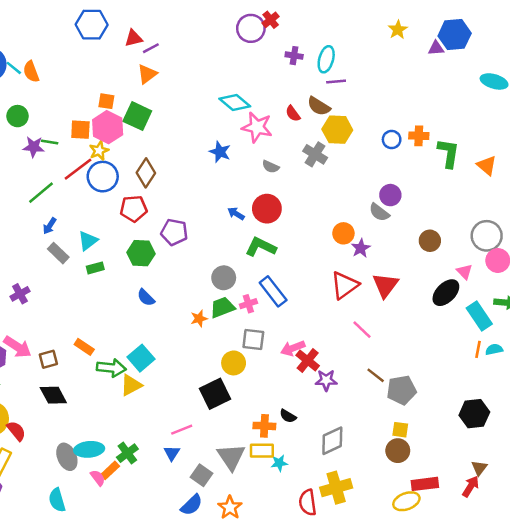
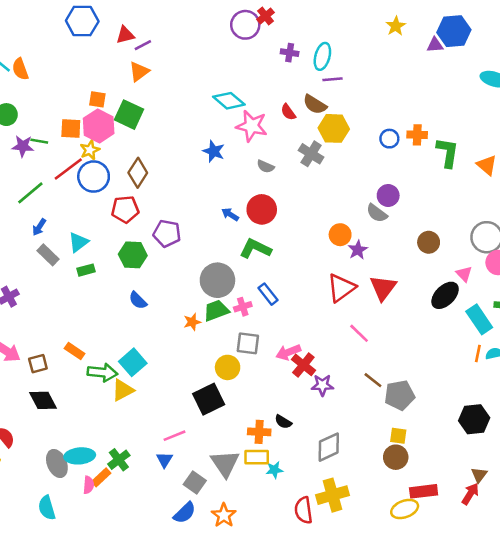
gray circle: (224, 278) -> (217, 280), size x1.4
blue rectangle: (273, 291) -> (268, 294), size x0.7
pink semicircle: (98, 478) -> (89, 485), turned 42

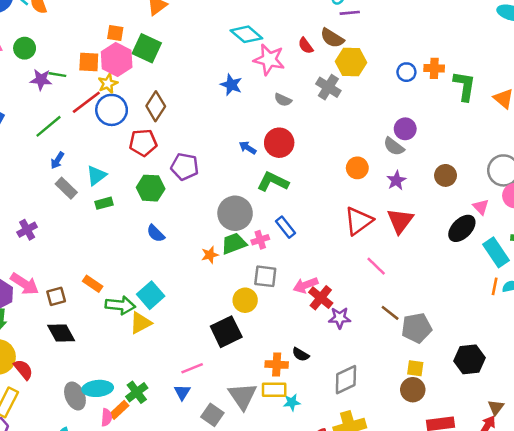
purple star: (358, 250) -> (396, 180), moved
black hexagon: (474, 419) -> (469, 359), moved

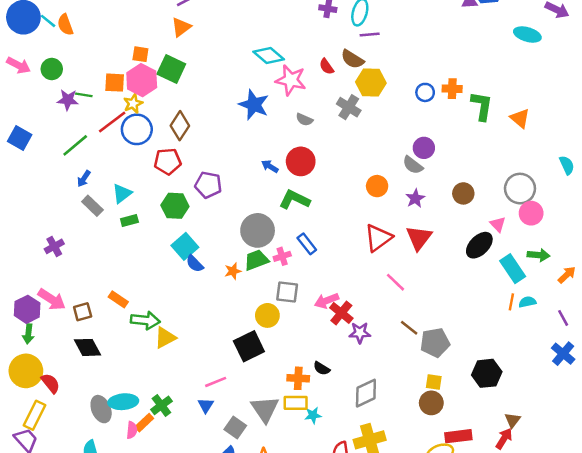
blue star: (231, 85) -> (254, 105), size x1.4
blue semicircle: (156, 233) -> (195, 264), moved
cyan square: (151, 295) -> (185, 246), moved

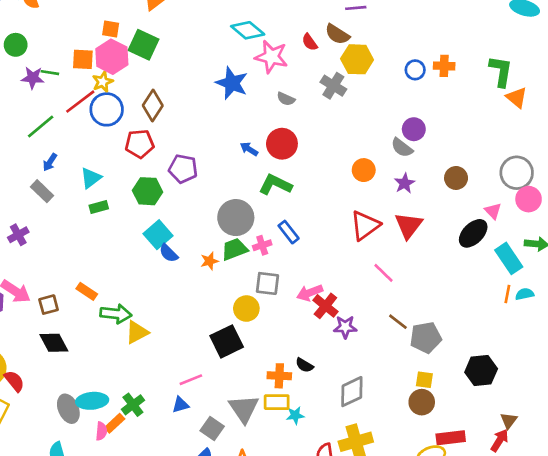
green L-shape: (482, 106) -> (501, 71), moved
gray rectangle: (92, 206) -> (42, 191), moved
blue triangle: (206, 405) -> (180, 405), turned 42

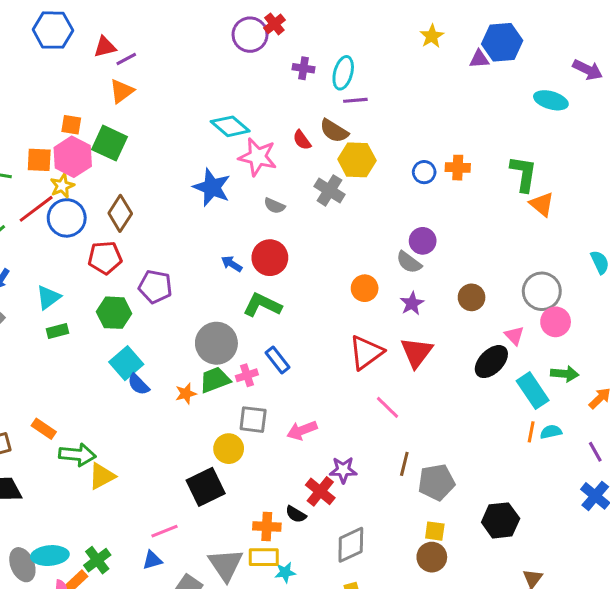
red cross: (325, 306) -> (320, 491), moved
brown line: (398, 322) -> (404, 464), turned 66

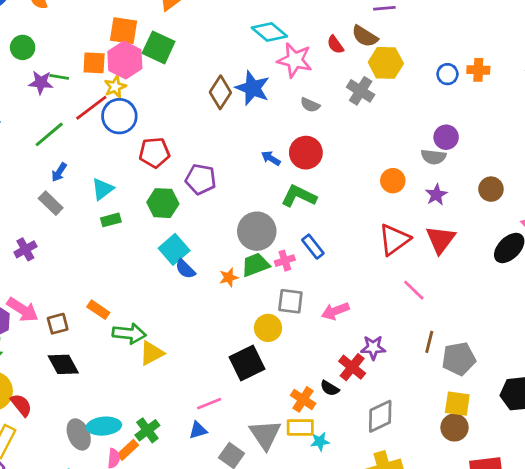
orange square: (71, 125) -> (124, 31), size x1.5
brown diamond: (120, 213) -> (220, 92), moved
gray semicircle: (409, 262) -> (433, 157), turned -30
orange cross: (267, 527) -> (303, 399), turned 30
yellow square: (435, 531) -> (457, 404), size x1.4

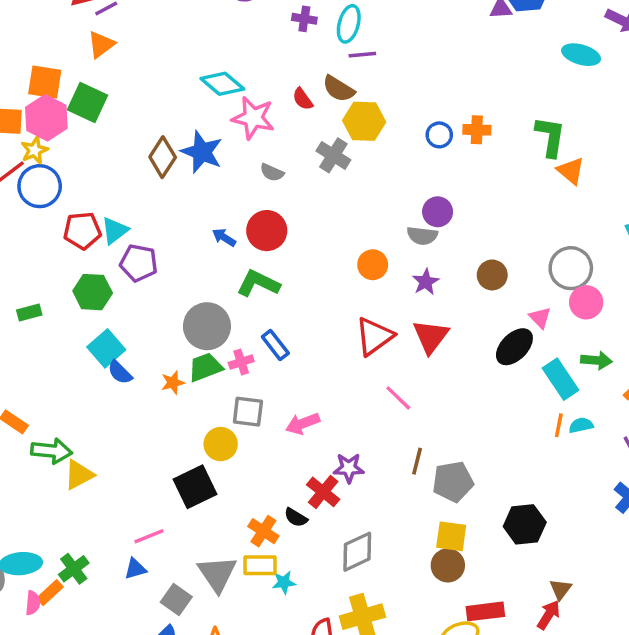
cyan triangle: (103, 189) -> (115, 231), moved

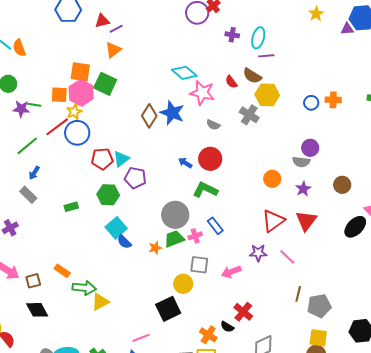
purple star: (349, 468) -> (258, 253), moved

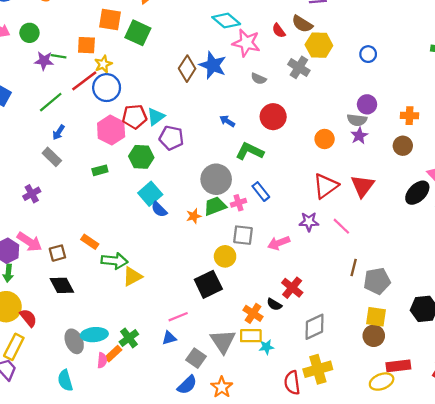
pink hexagon: (81, 93) -> (111, 130), moved
orange cross: (333, 100) -> (409, 116), moved
red circle: (210, 159) -> (273, 117), moved
purple star: (303, 189) -> (359, 136), moved

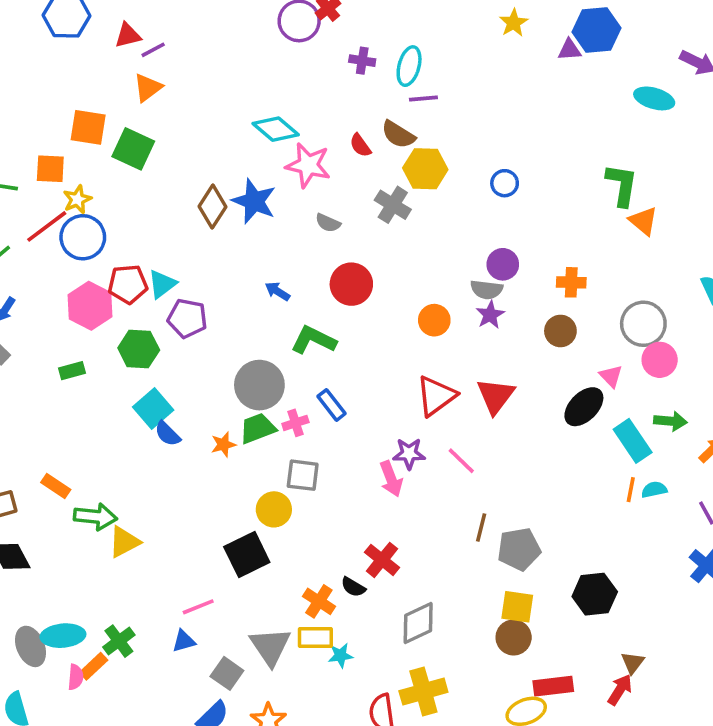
pink arrow: (279, 243) -> (391, 479), moved, turned -90

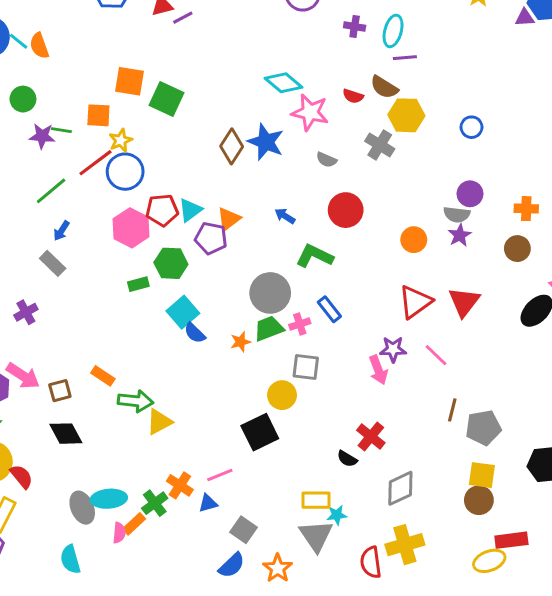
orange triangle: (148, 88) -> (229, 219), moved
red semicircle: (360, 145) -> (353, 96), turned -36
green rectangle: (72, 371) -> (138, 284), moved
orange cross: (319, 601) -> (180, 485), moved
gray triangle: (270, 646) -> (316, 536), moved

